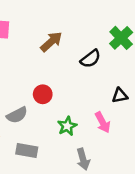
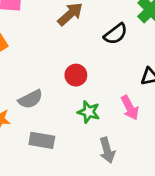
red circle: (43, 94) -> (76, 75), moved
green star: (67, 126) -> (89, 112), turned -30

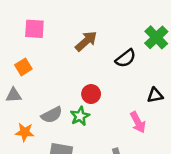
green star: (89, 112) -> (80, 116), moved, turned 30

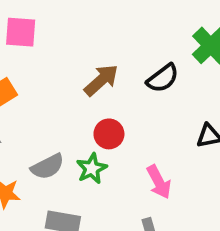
brown arrow: (86, 41) -> (101, 80), moved
pink arrow: (138, 122) -> (159, 182), moved

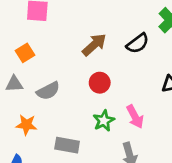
gray semicircle: (48, 167) -> (48, 91), moved
green star: (92, 168) -> (104, 121), moved

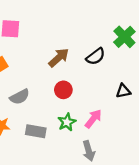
pink arrow: (135, 117) -> (93, 119), turned -114
gray rectangle: (67, 145) -> (36, 131), moved

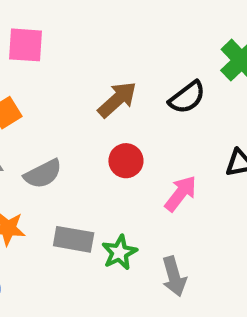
pink arrow: (93, 119) -> (181, 193), moved
green star: (67, 122) -> (119, 252), moved

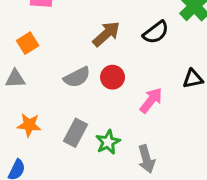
gray semicircle: (43, 174) -> (77, 77), moved
gray rectangle: (74, 239) -> (75, 133), turned -72

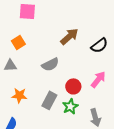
black semicircle: (156, 32) -> (99, 45), moved
red circle: (113, 77) -> (73, 86), moved

